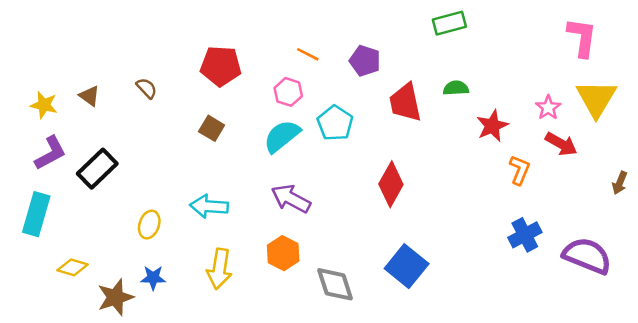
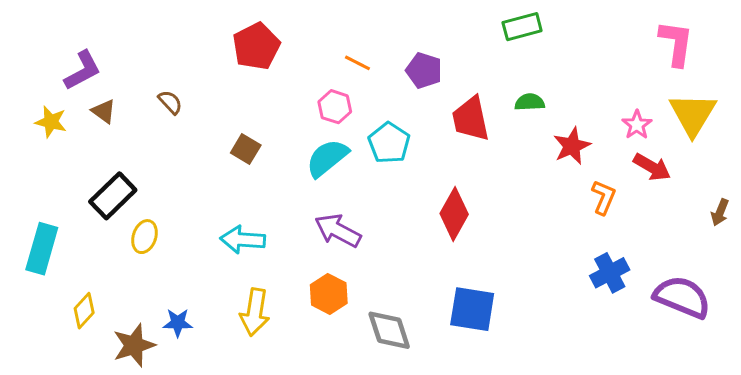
red pentagon: (221, 66) -> (256, 46), moved, turned -30
purple L-shape: (50, 153) -> (83, 70), moved
yellow ellipse: (149, 225) -> (144, 237), moved
blue square: (407, 266) -> (472, 309), turned -30
yellow diamond: (73, 267) -> (84, 311), turned -64

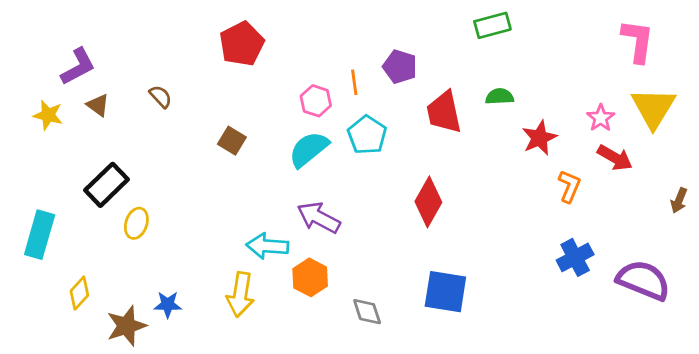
orange line: (357, 63) -> (354, 82), moved, turned 55
cyan arrow: (243, 240) -> (267, 246), moved
gray diamond: (389, 330) -> (367, 312), size x0.7

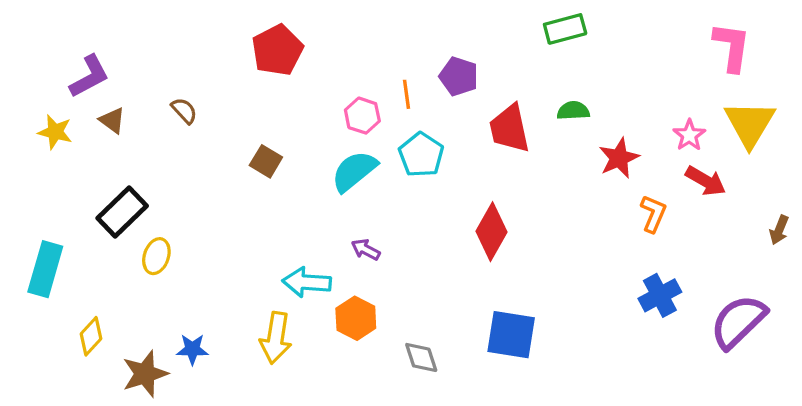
purple arrow: (319, 218) -> (366, 250), size x0.6
purple semicircle: (643, 280) -> (738, 322), turned -66

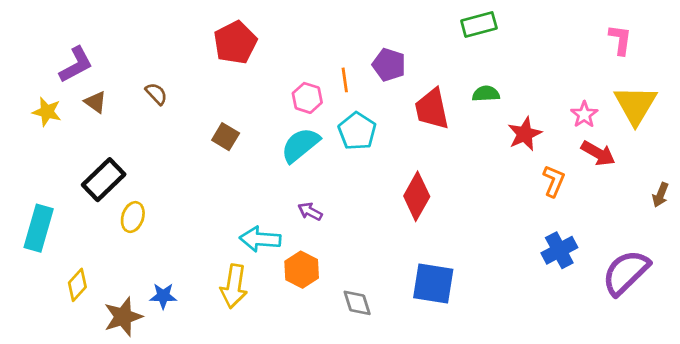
pink L-shape: (732, 47) -> (620, 40), size x0.7

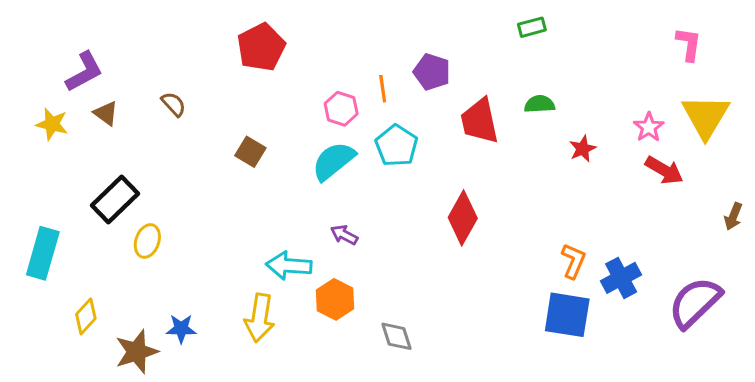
green rectangle: (479, 25) -> (532, 27), size x0.7
red star: (525, 134) -> (583, 149), size x0.7
orange L-shape: (554, 181) -> (573, 261), moved
blue square: (433, 283) -> (567, 315), moved

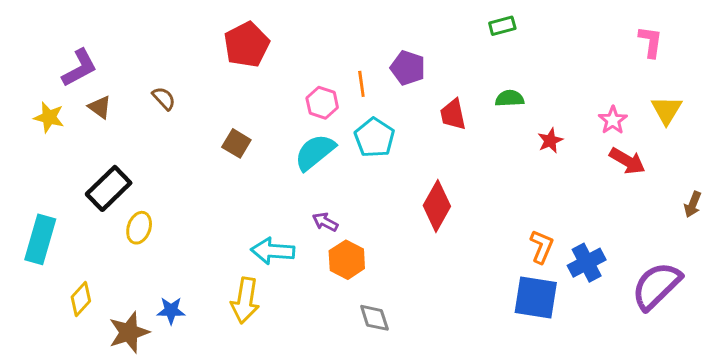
yellow triangle: (706, 116) -> (667, 110), size x0.7
red trapezoid: (480, 121) -> (453, 114), size x0.7
orange hexagon: (335, 299) -> (347, 260), moved

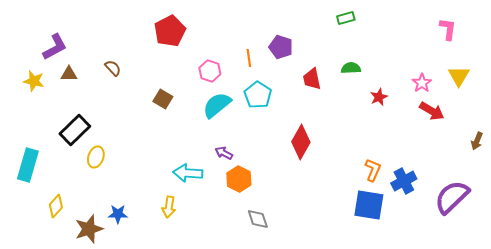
pink hexagon: (322, 103) -> (210, 71), moved
brown triangle: (100, 107) -> (69, 74), turned -36
yellow arrow: (245, 300) -> (169, 207), size x0.7

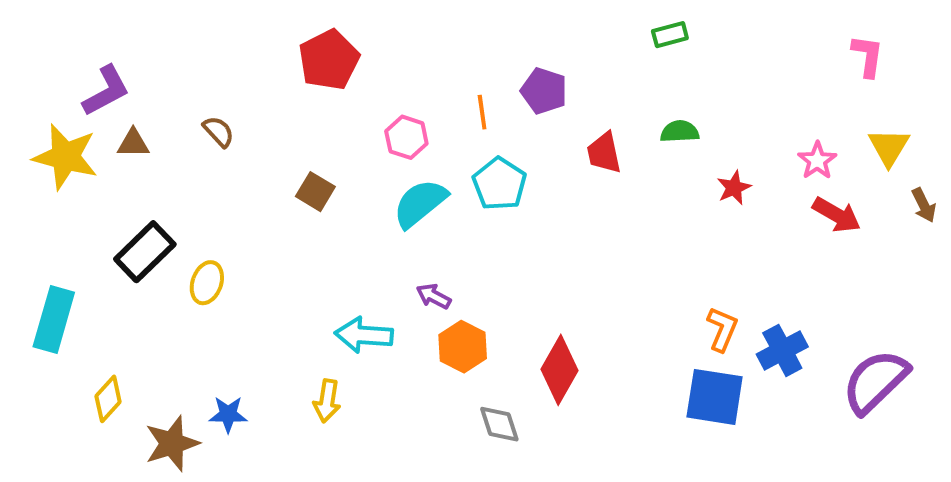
yellow star: (34, 81) -> (65, 157), size x1.6
brown arrow: (477, 141) -> (924, 205), moved, turned -48
red diamond: (301, 142) -> (560, 370), moved
yellow ellipse: (96, 157) -> (207, 283), moved

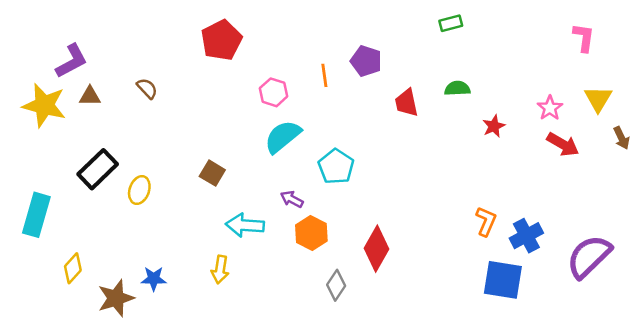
cyan pentagon: (499, 184) -> (336, 167), moved
brown square: (315, 192) -> (212, 173), moved
blue square: (715, 397) -> (503, 280), moved
gray diamond: (499, 424) -> (336, 285), turned 52

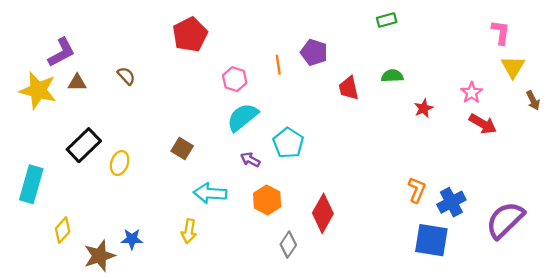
yellow triangle: (598, 99) -> (513, 67), moved
brown arrow: (622, 138) -> (533, 100), moved
purple arrow: (292, 199) -> (250, 160), moved

